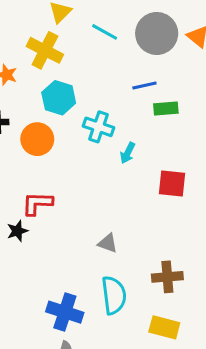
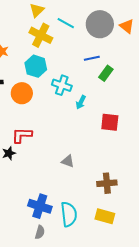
yellow cross: (45, 50) -> (41, 35), moved
green rectangle: (166, 108) -> (106, 73), turned -49
cyan semicircle: (114, 295) -> (69, 214), moved

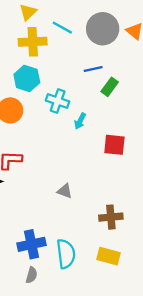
yellow cross: (41, 35) -> (33, 42), turned -30
blue cross: (40, 206) -> (32, 244), turned -30

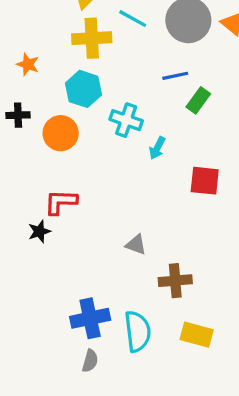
brown cross: (111, 217) -> (175, 281), moved

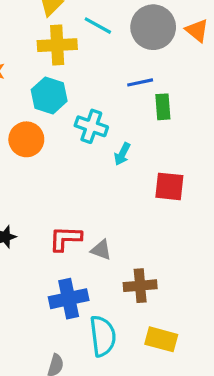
green rectangle: (198, 100) -> (163, 107), turned -40
red L-shape: (61, 202) -> (65, 239), moved
blue cross: (90, 318) -> (69, 299), moved

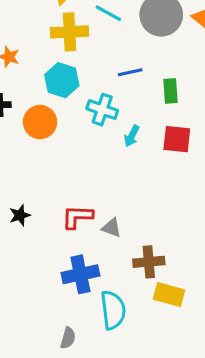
blue line: (140, 82) -> (130, 72), moved
red square: (169, 186) -> (177, 139), moved
yellow rectangle: (161, 339) -> (169, 295), moved

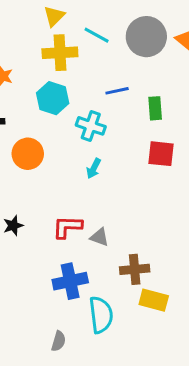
orange circle: (40, 122) -> (28, 154), moved
cyan arrow: (132, 136) -> (94, 168), moved

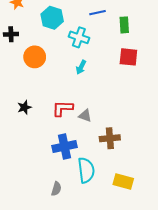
yellow rectangle: (154, 300) -> (123, 182), moved

